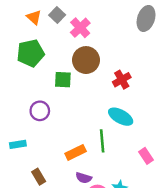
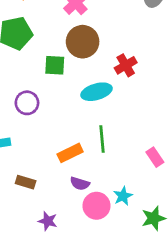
cyan ellipse: (121, 117) -> (96, 92), moved, turned -45
brown rectangle: (39, 177) -> (26, 182), turned -42

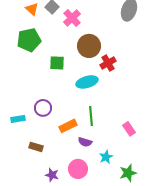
brown circle: (83, 42) -> (89, 46), moved
purple circle: (27, 103) -> (43, 108), moved
purple semicircle: (80, 183) -> (85, 142), moved
pink circle: (96, 206) -> (78, 169), moved

